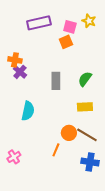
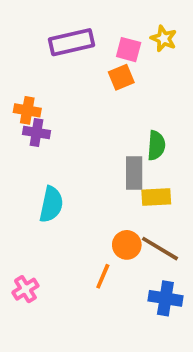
purple cross: (20, 72) -> (36, 133), turned -32
green semicircle: (85, 79) -> (156, 145), turned 147
gray rectangle: (56, 81) -> (134, 173), moved

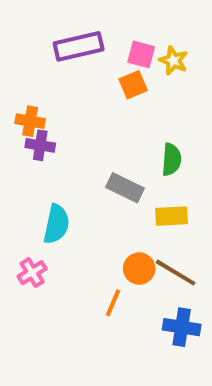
yellow star: (164, 39) -> (174, 61), moved
gray rectangle: (134, 173) -> (125, 188), moved, turned -64
pink cross: (25, 289) -> (32, 273), moved

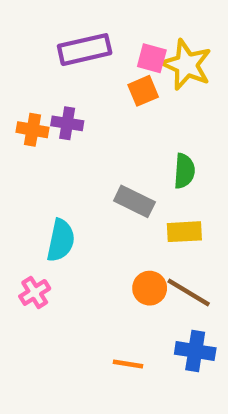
yellow star: (174, 61) -> (186, 65), size x1.6
purple cross: (40, 145) -> (67, 123), moved
orange line: (113, 303) -> (128, 364), moved, turned 76

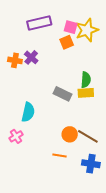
yellow star: (186, 65) -> (87, 30), turned 30
purple cross: (67, 123) -> (31, 57), turned 32
yellow rectangle: (184, 232) -> (86, 93), moved
orange line: (128, 364) -> (60, 156), moved

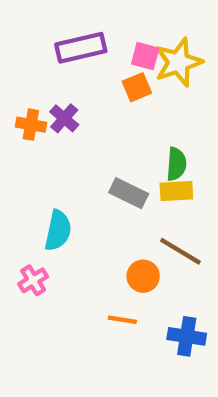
brown line: (88, 136) -> (180, 251), moved

